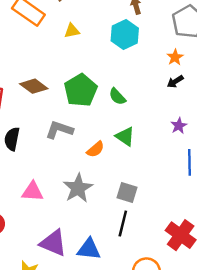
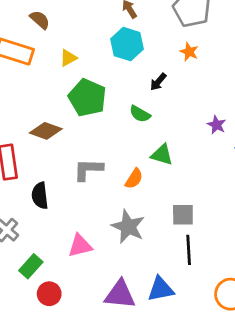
black arrow: (175, 82) -> (158, 82), moved
green pentagon: (81, 90) -> (87, 98), moved

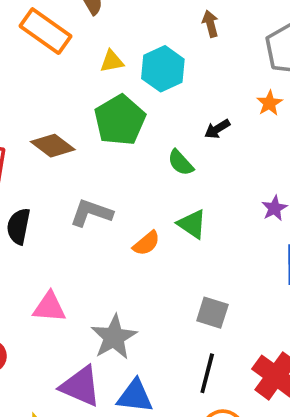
cyan hexagon: (127, 44) -> (163, 69), moved
gray square: (183, 215) -> (212, 313), moved
gray star: (128, 227) -> (114, 337), moved
black line: (189, 250) -> (207, 373), moved

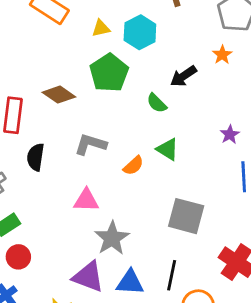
black arrow: (217, 129) -> (183, 76), size x1.4
pink triangle: (49, 307) -> (86, 200), moved
gray square: (212, 313) -> (186, 216), size x1.5
black line: (207, 373) -> (172, 275), moved

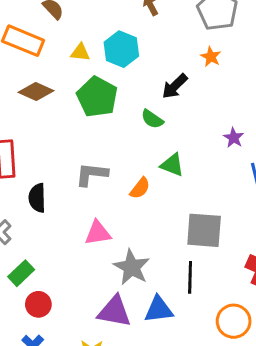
yellow triangle: (101, 28) -> (80, 52), turned 30
brown diamond: (59, 95) -> (36, 91), moved
black line: (172, 275) -> (190, 277), moved

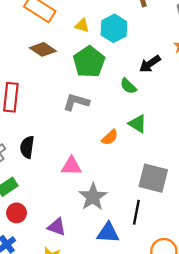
gray L-shape: (92, 174) -> (76, 102), moved
black semicircle: (37, 198) -> (27, 147), moved
purple triangle: (114, 312) -> (57, 227), moved, size x0.7

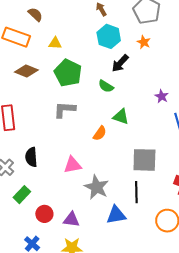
cyan hexagon: (114, 28) -> (109, 36), moved
red circle: (17, 213) -> (44, 214), moved

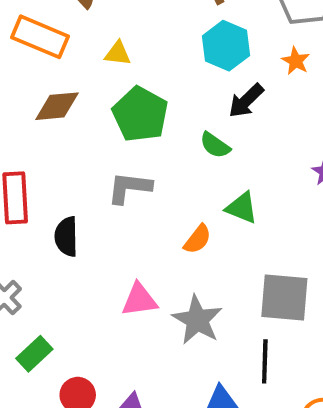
brown diamond: (26, 71) -> (57, 106), turned -30
black semicircle: (31, 157) -> (66, 237), moved
gray star: (97, 187) -> (197, 320), moved

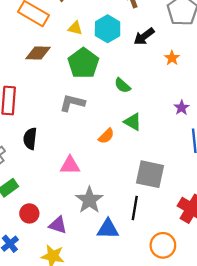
cyan hexagon: (226, 46) -> (108, 29), moved
orange star: (296, 61) -> (172, 58), moved
black arrow: (246, 101) -> (144, 36), moved
black semicircle: (66, 237) -> (30, 139), moved
gray star: (197, 320) -> (89, 200), moved

